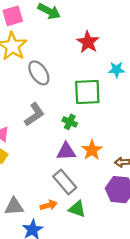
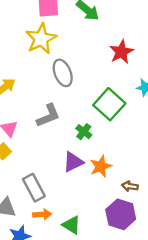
green square: (87, 92) -> (109, 104), turned 32
purple triangle: (66, 151) -> (73, 162), turned -36
gray rectangle: (65, 182) -> (34, 188), moved

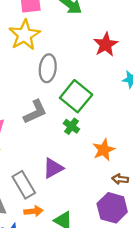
gray ellipse: (63, 73) -> (48, 68), turned 32
green square: (109, 104) -> (76, 96), moved
purple triangle: (73, 162) -> (53, 168), moved
orange star: (101, 166) -> (104, 150), moved

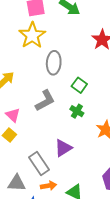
green square: (76, 96) -> (79, 85), size x0.6

